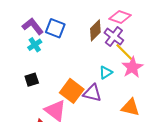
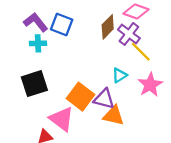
cyan cross: (35, 45) -> (38, 43), turned 32
pink star: (132, 67) -> (150, 85), moved
black square: (32, 80) -> (34, 84), size x1.6
orange triangle: (130, 107) -> (114, 115), moved

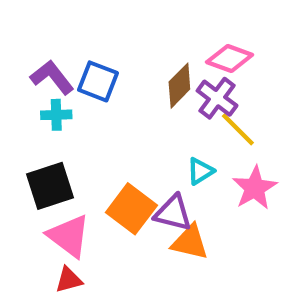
pink triangle: (62, 119) -> (69, 236), moved

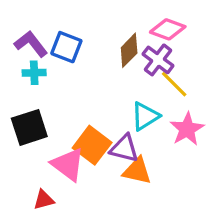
cyan triangle: (200, 171) -> (145, 116), size x1.4
pink triangle: (69, 236) -> (68, 164), moved

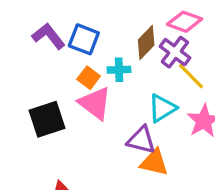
cyan cross: (34, 73) -> (119, 70), moved
orange square: (92, 145) -> (89, 78), moved, size x0.6
pink triangle: (68, 164) -> (95, 103), moved

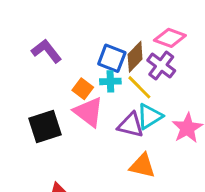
blue square: (84, 39) -> (112, 58), moved
yellow line: (191, 76) -> (139, 87), moved
purple triangle: (141, 140) -> (131, 125), moved

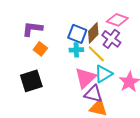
purple L-shape: (46, 51) -> (32, 29), turned -45
orange square: (83, 89) -> (40, 49), moved
pink triangle: (89, 112) -> (85, 78), moved, turned 40
purple triangle: (131, 125) -> (93, 94), moved

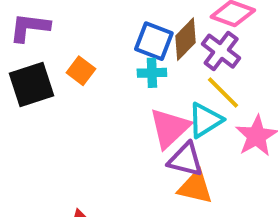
purple L-shape: (32, 29) -> (30, 27), moved
yellow line: (96, 54) -> (223, 92), moved
black square: (31, 81) -> (32, 85), moved

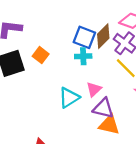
cyan triangle: (205, 120) -> (69, 98), moved
pink triangle: (170, 128) -> (94, 89), size x0.6

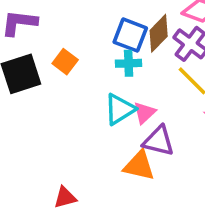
cyan triangle: (69, 98) -> (120, 109), moved
orange triangle: (109, 125) -> (139, 166), moved

